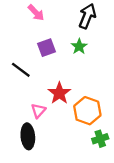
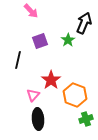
black arrow: (87, 16) -> (84, 23), moved
black line: (21, 70) -> (18, 60), turned 66
black ellipse: (28, 136) -> (38, 119), moved

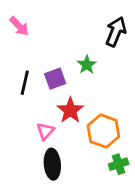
pink arrow: (31, 11) -> (19, 26), moved
green star: (68, 40) -> (87, 65), moved
purple square: (40, 41) -> (55, 79), moved

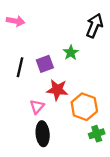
pink arrow: (19, 26) -> (16, 21), turned -36
red star: (70, 110) -> (57, 90), turned -30

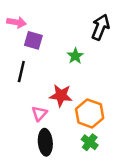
purple square: (45, 64) -> (33, 40), moved, turned 36
green cross: (97, 134) -> (90, 142), moved, turned -35

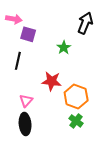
pink triangle: (39, 113) -> (26, 101), moved
black ellipse: (45, 142) -> (25, 124), moved

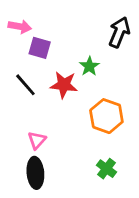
black line: (18, 61) -> (25, 85), turned -54
red star: (52, 81) -> (64, 85), moved
orange hexagon: (76, 96) -> (106, 116), moved

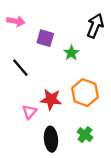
purple square: (40, 48) -> (45, 38), moved
red star: (64, 85) -> (51, 99), moved
black ellipse: (35, 173) -> (51, 139), moved

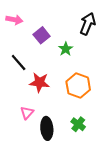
purple square: (45, 38) -> (42, 35), turned 35
red star: (51, 99) -> (39, 82), moved
pink triangle: (29, 112) -> (27, 113), moved

